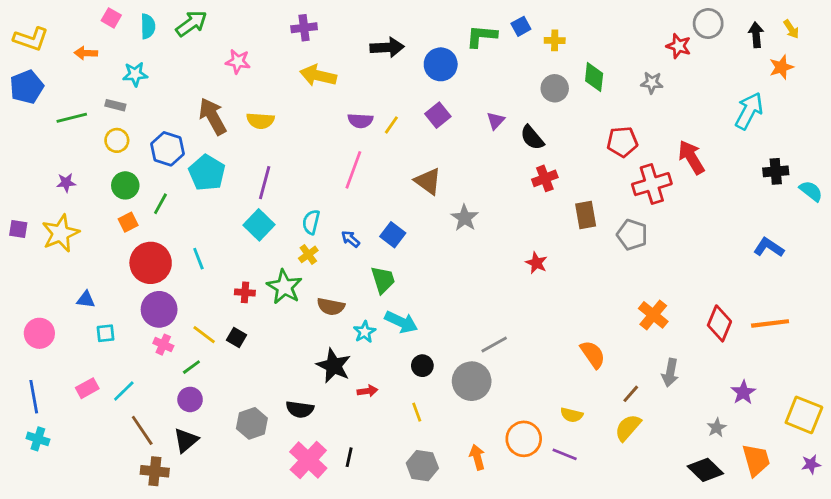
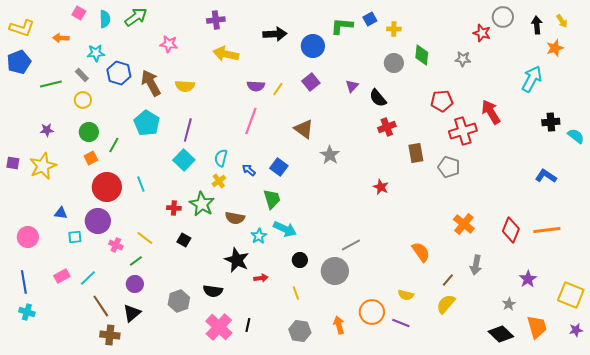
gray rectangle: (115, 105) -> (82, 75), turned 32
blue hexagon: (167, 149) -> (119, 73), moved
purple circle: (159, 309) -> (98, 221), moved
black square: (236, 338) -> (184, 240), moved

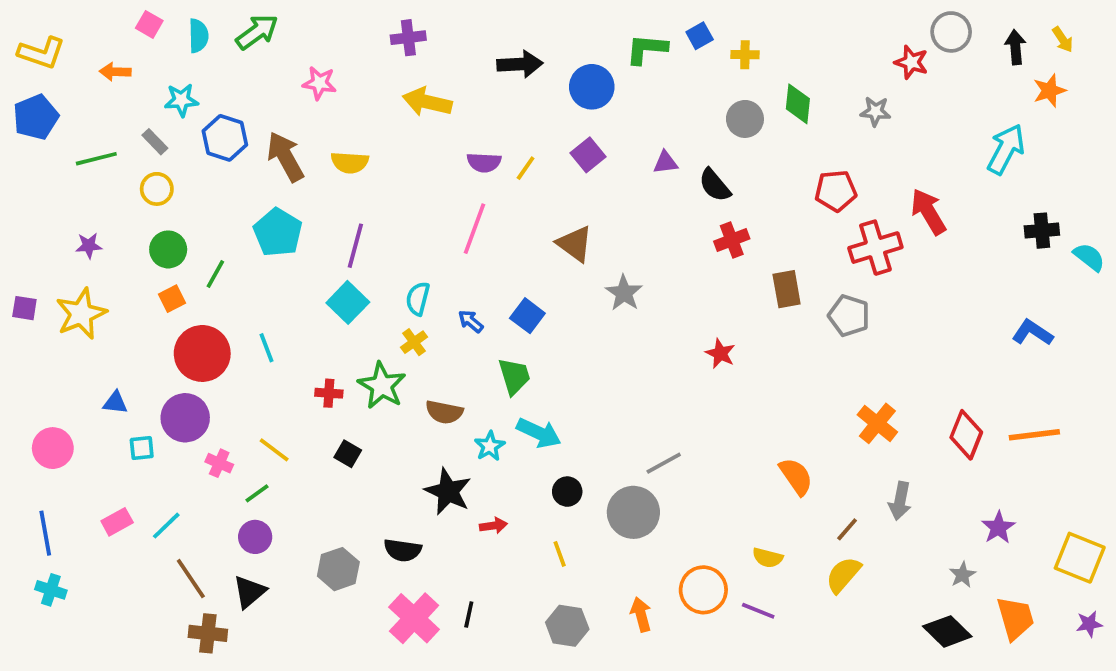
purple triangle: (352, 86) -> (666, 162), turned 40

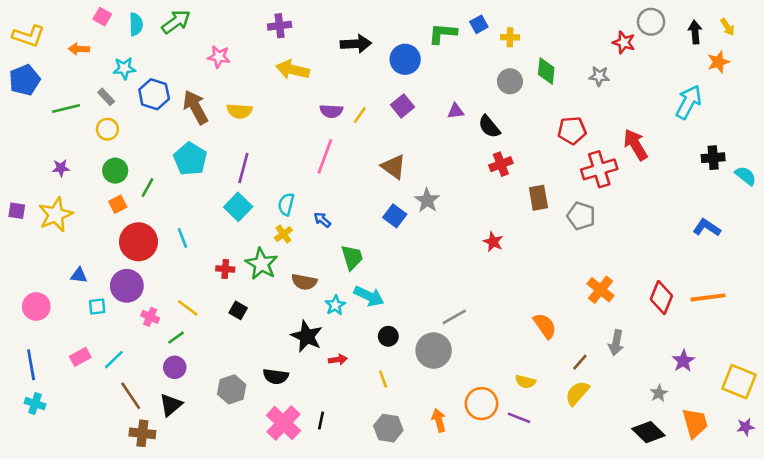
blue square: (527, 316) -> (395, 216), moved

